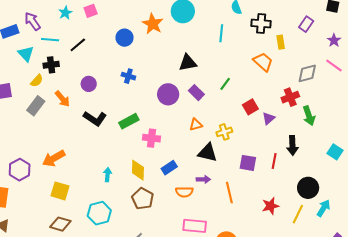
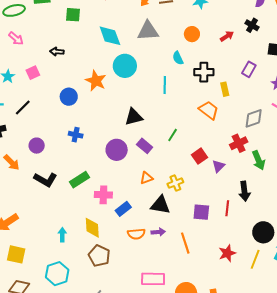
blue rectangle: (169, 168) -> (123, 209), moved
orange semicircle: (184, 192) -> (136, 234), moved

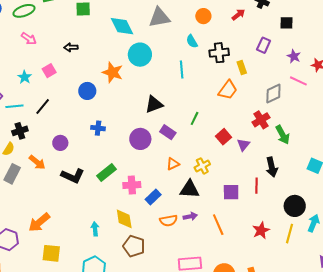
orange trapezoid: (209, 110) -> (228, 90), turned 95

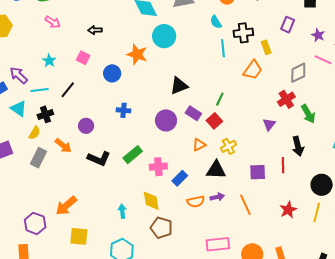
cyan line: (182, 70) -> (223, 48), moved
pink square: (49, 71) -> (83, 58), moved, turned -32
red square: (223, 137) -> (214, 121), moved

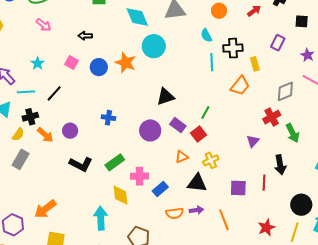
blue circle: (112, 73) -> (99, 67), moved
orange arrow: (63, 146) -> (45, 135), moved
yellow diamond: (151, 201) -> (121, 195), moved
cyan arrow: (122, 211) -> (101, 218), size x1.6

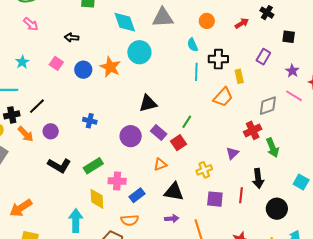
black line: (54, 93) -> (37, 106), moved
yellow cross: (211, 160) -> (204, 170), moved
black circle: (301, 205) -> (277, 209), moved
orange semicircle: (175, 213) -> (130, 220), moved

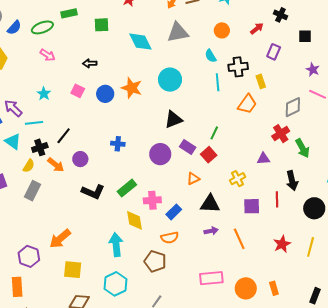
cyan circle: (139, 52) -> (170, 80), moved
purple rectangle: (263, 57) -> (274, 52), moved
purple triangle: (232, 153) -> (263, 159), turned 48

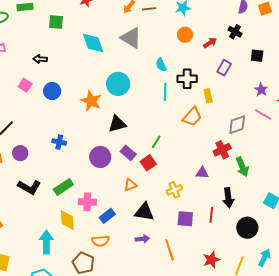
orange circle: (222, 30) -> (185, 35), moved
gray triangle: (178, 32) -> (131, 38), turned 35
orange star: (132, 88) -> (91, 101), moved

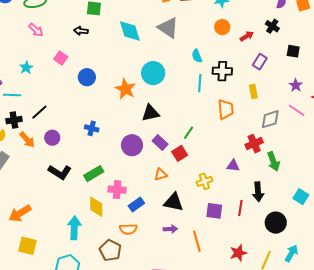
black arrow: (40, 59) -> (81, 31), moved
pink square: (25, 85) -> (61, 58), moved
yellow rectangle: (208, 96) -> (253, 91), moved
orange trapezoid: (192, 117) -> (226, 109), turned -50

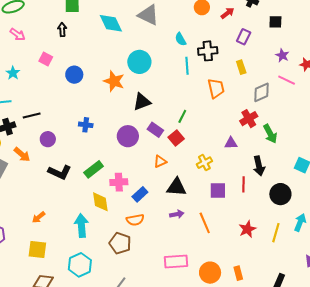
black arrow: (81, 31) -> (62, 29), turned 88
black line: (39, 112) -> (32, 115), turned 36
orange arrow: (27, 140) -> (22, 154), moved
orange arrow: (20, 213) -> (39, 217), moved, size x0.6

